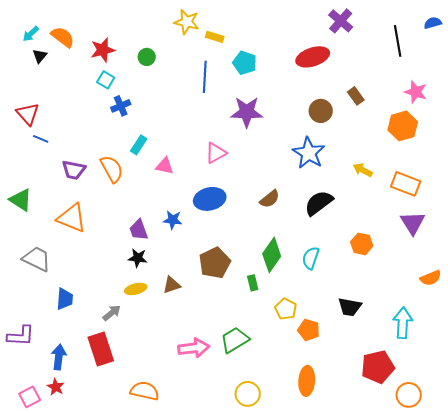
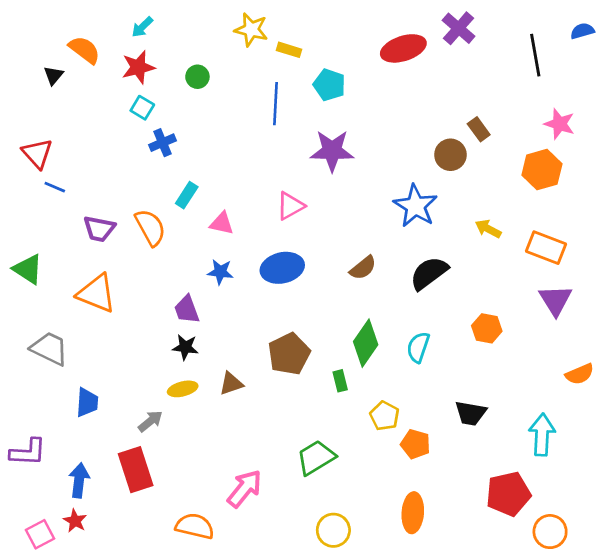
cyan arrow: (31, 34) -> (142, 27), moved
red ellipse: (313, 57) -> (403, 48), moved
brown circle: (321, 111) -> (450, 155), moved
blue star: (173, 220) -> (220, 272), moved
pink arrow: (194, 348) -> (245, 488), moved, turned -44

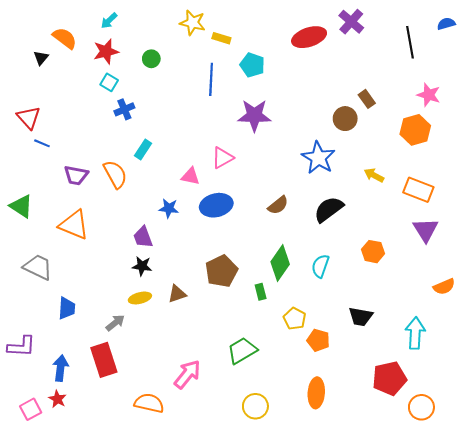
pink triangle: (222, 223) -> (190, 176), moved

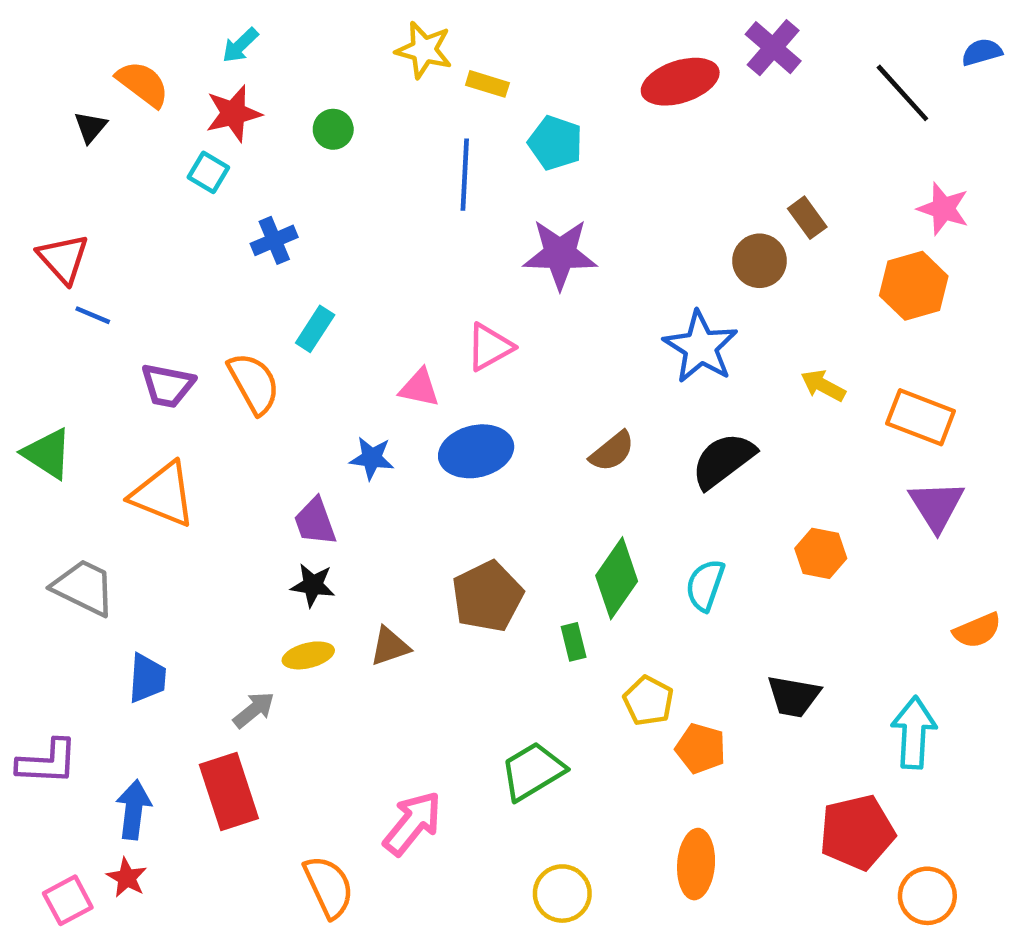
black line: (410, 42) -> (902, 93), turned -32
cyan square: (109, 82) -> (208, 172), moved
orange semicircle: (149, 403) -> (329, 887), turned 52

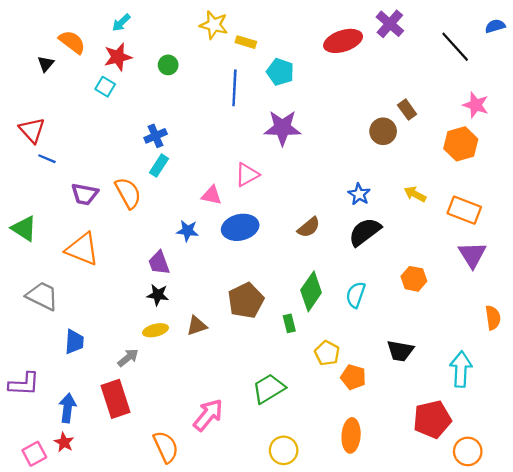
blue cross: (274, 240) -> (156, 136), moved
blue star: (701, 347) -> (359, 194), moved, size x0.6
orange semicircle: (977, 630) -> (493, 318), turned -75

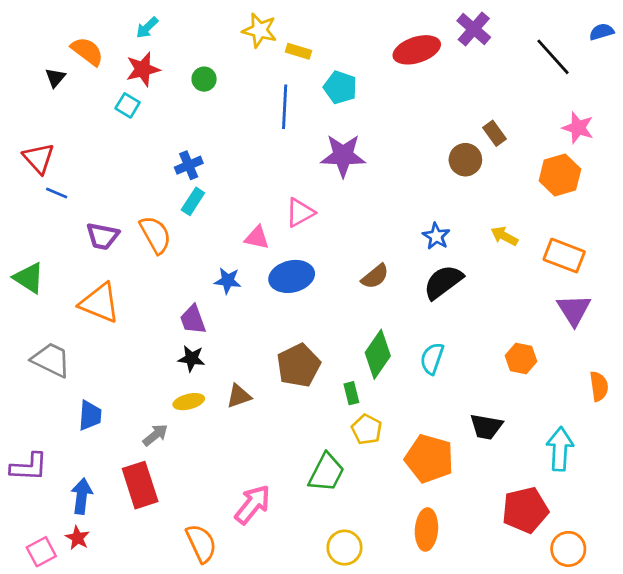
orange hexagon: (414, 279) -> (521, 358), moved
yellow pentagon: (327, 353) -> (367, 429), moved
orange pentagon: (353, 377) -> (429, 459), size x1.6
green trapezoid: (269, 389) -> (326, 472), turned 148

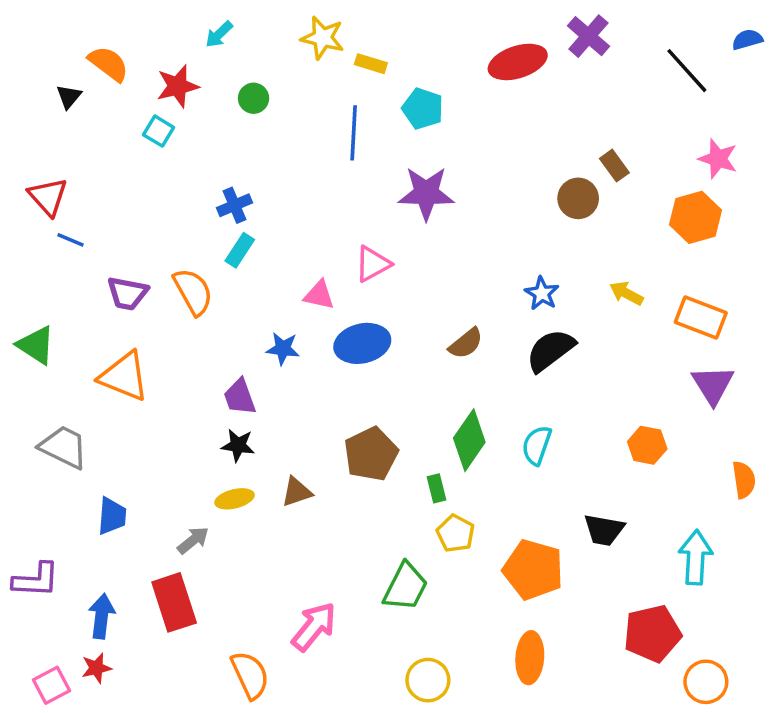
cyan arrow: (147, 28) -> (219, 34), moved
red star: (77, 538) -> (96, 668), turned 30

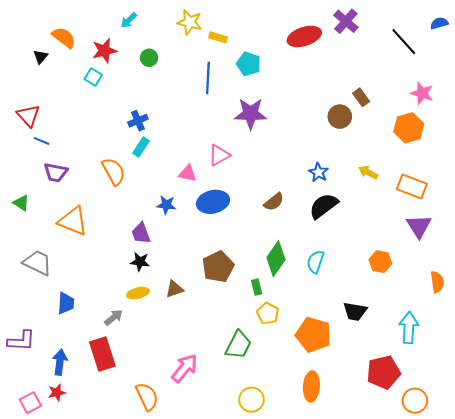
purple trapezoid: (127, 293) -> (56, 172), moved
green triangle: (36, 345) -> (21, 203), size x0.7

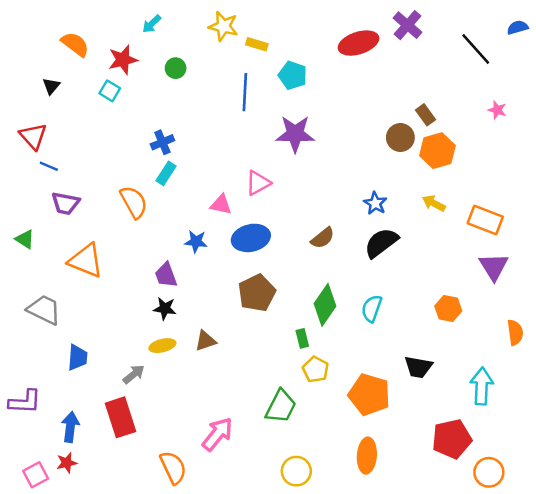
black triangle: (41, 57) -> (51, 86), moved
pink star: (422, 93) -> (497, 110), size x0.7
orange hexagon: (409, 128) -> (437, 151), moved
brown pentagon: (218, 267) -> (257, 293), moved

